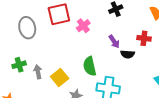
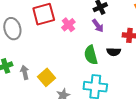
purple arrow: (114, 41) -> (98, 26), moved
green semicircle: (90, 66) -> (91, 55), moved

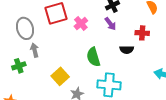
green semicircle: (91, 55) -> (93, 57), moved
gray arrow: (25, 72) -> (35, 50), moved

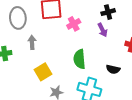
gray arrow: (35, 50) -> (32, 42), moved
black semicircle: (127, 50) -> (113, 69), moved

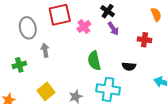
black cross: (108, 12) -> (108, 11), moved, turned -32
yellow square: (43, 72) -> (46, 91), moved

